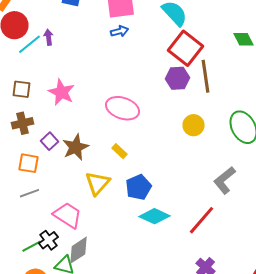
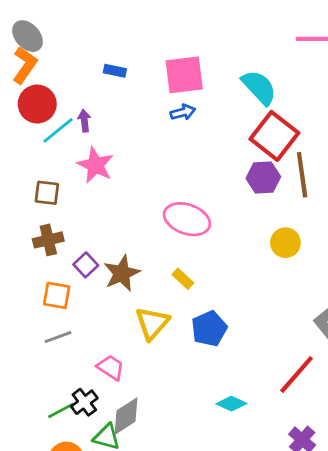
pink star: (62, 92) -> (95, 165), moved
pink trapezoid: (68, 215) -> (111, 368), size x0.7
cyan diamond: (154, 216) -> (231, 404), moved, size x0.7

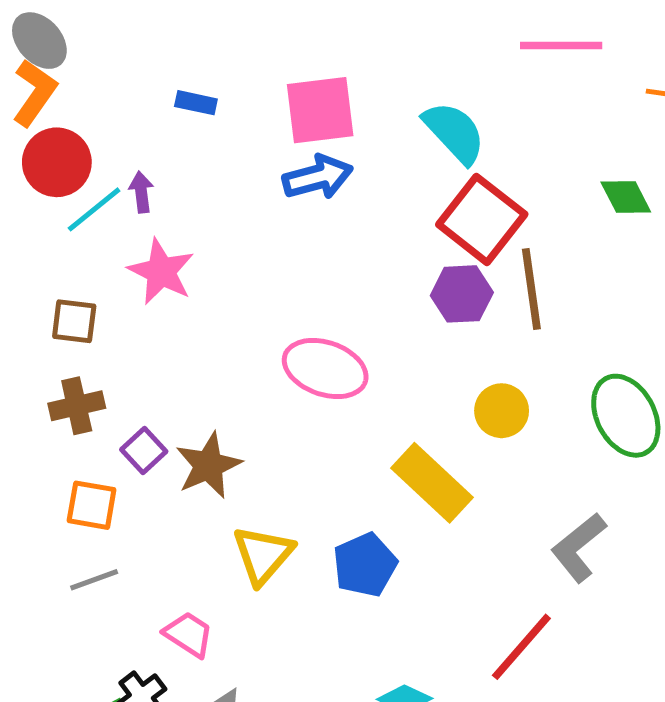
blue arrow: (183, 112) -> (318, 177), size x1.5
yellow rectangle: (183, 279) -> (432, 483), moved, size x2.0

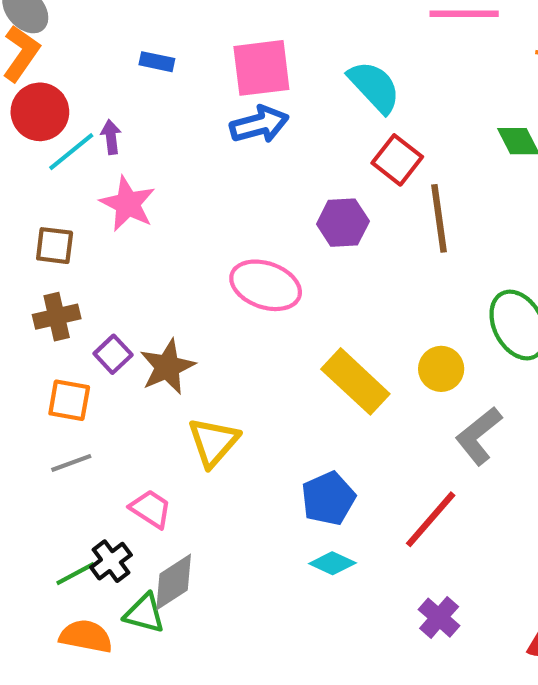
red square: (482, 219) -> (397, 160), size x0.7
purple hexagon: (462, 294) -> (343, 223), moved
yellow circle: (502, 411) -> (441, 369), moved
blue pentagon: (365, 565) -> (328, 498), moved

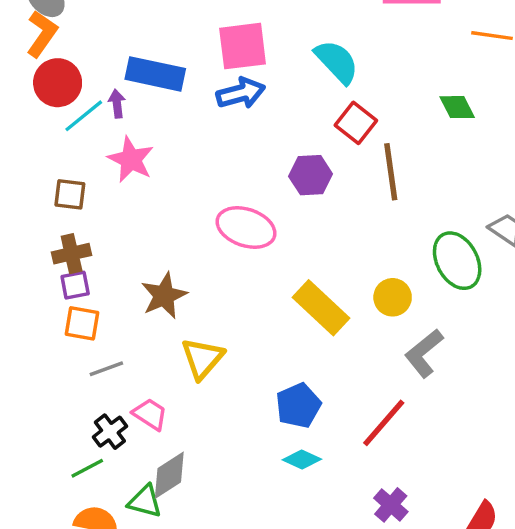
blue rectangle: (157, 62) -> (155, 74), moved, size x2.0
purple square: (113, 354) -> (75, 285), moved, turned 32
gray line: (71, 463) -> (106, 369), moved
black cross: (111, 561) -> (110, 432), moved

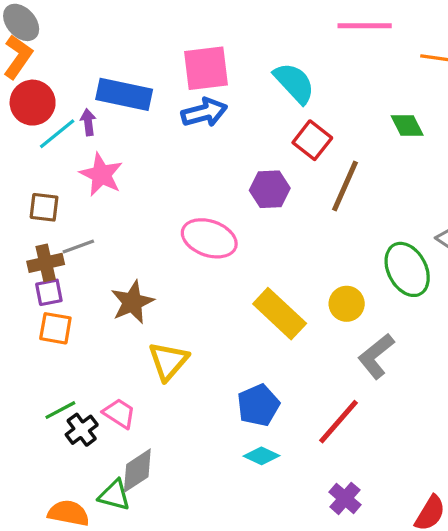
brown line: (391, 172) -> (345, 186), turned 32
gray line: (106, 369) -> (78, 247), moved
green line: (87, 468) -> (60, 410), moved

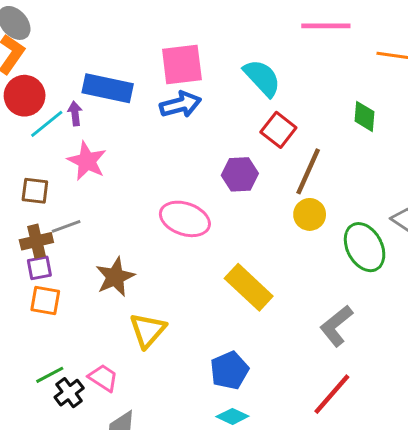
green diamond: (407, 125) -> (365, 116), turned 32
yellow circle: (347, 304) -> (310, 214), moved
red line: (338, 422) -> (332, 394), moved

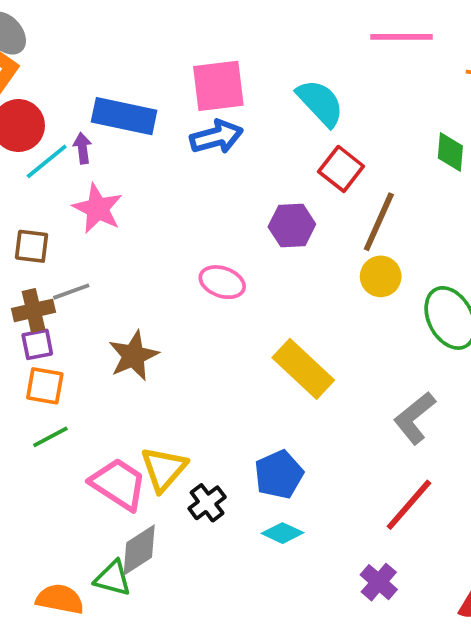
pink ellipse: (185, 219) -> (222, 282), size x0.7
yellow triangle: (148, 330) -> (164, 469), moved
green line: (50, 375) -> (50, 437), moved
pink trapezoid: (103, 378) -> (118, 484), size x1.5
black cross: (69, 393) -> (207, 503), moved

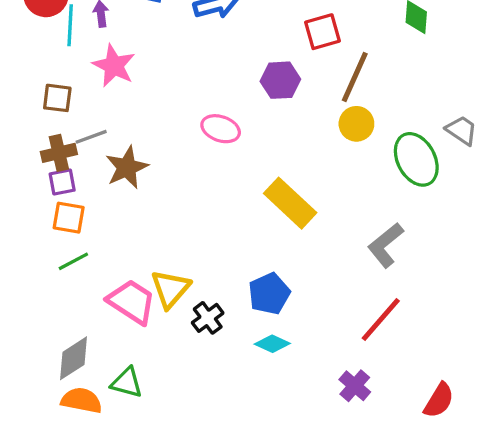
cyan line: (47, 161) -> (70, 25), turned -48
red square: (341, 169) -> (322, 32), turned 36
brown star: (133, 356) -> (127, 167), moved
gray diamond: (139, 550) -> (73, 358), moved

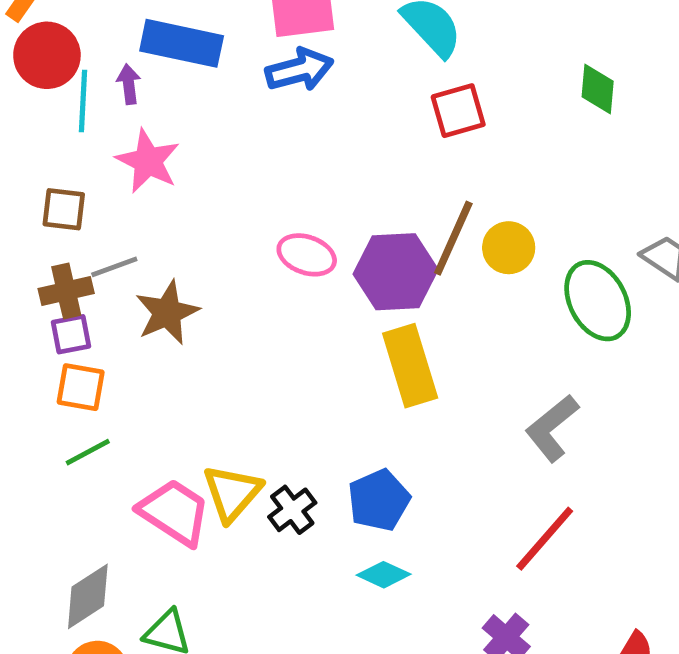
brown line: (355, 77) -> (453, 238), moved
purple hexagon: (280, 80) -> (396, 272), moved, size x1.4
yellow rectangle: (290, 203) -> (410, 366), turned 30
black cross: (208, 318) -> (292, 510), moved

